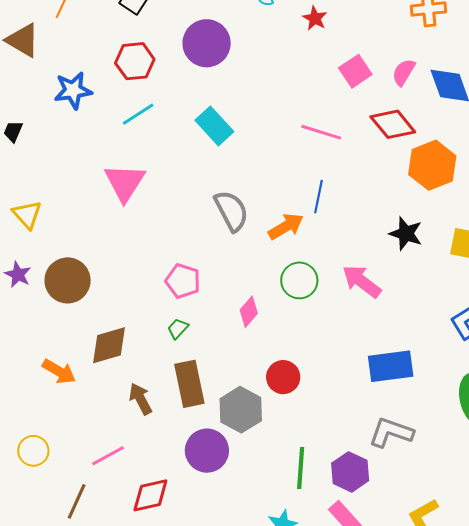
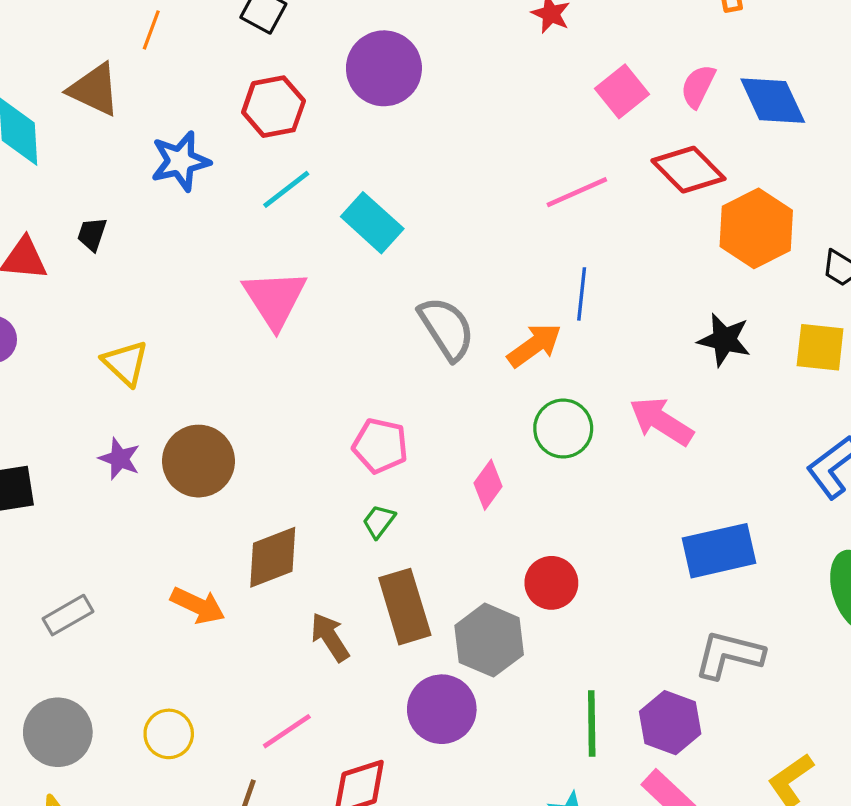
cyan rectangle: (214, 126) -> (372, 223), moved
pink line: (321, 132) -> (577, 192), turned -36

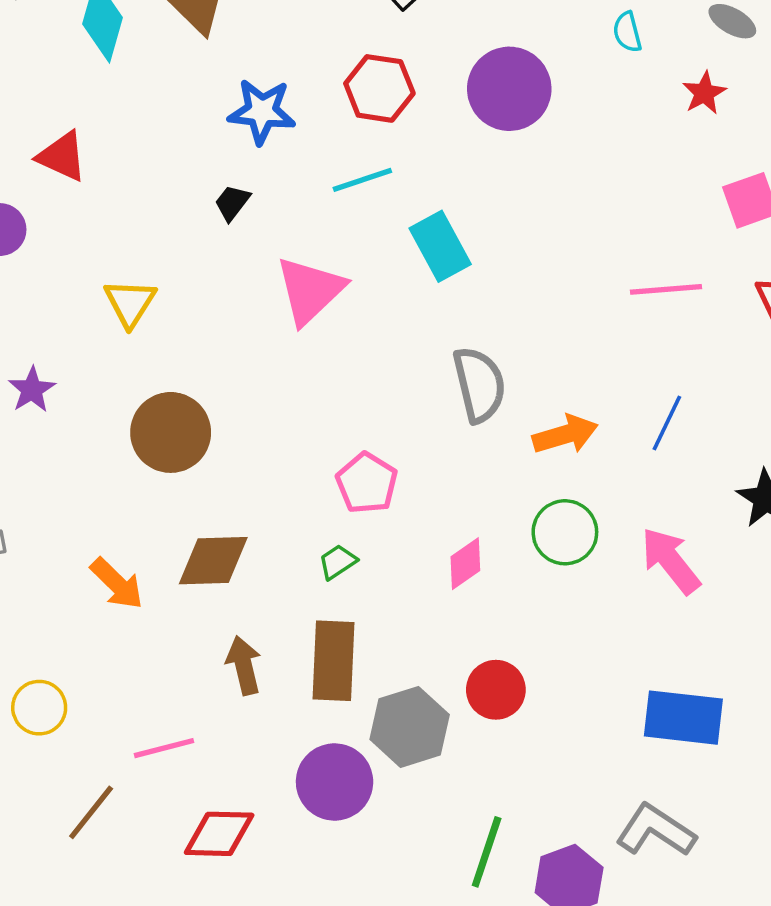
black trapezoid: (92, 234) -> (232, 203), moved
blue line: (582, 294) -> (667, 423), moved
purple star: (120, 459) -> (32, 390), moved

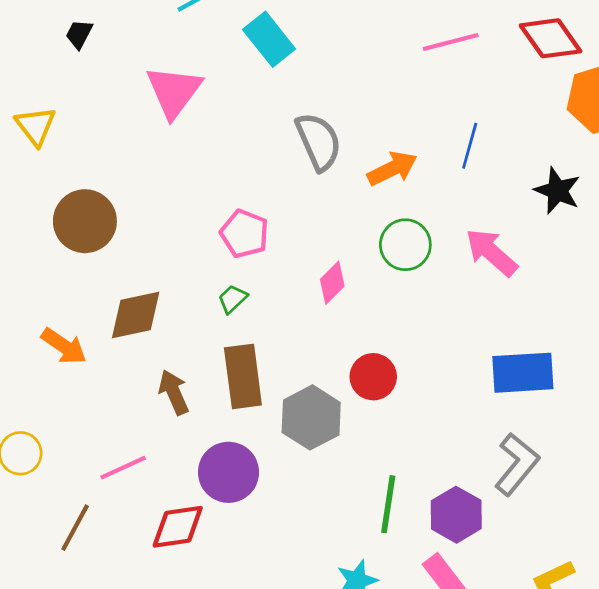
black trapezoid: (232, 203) -> (79, 34), moved
purple circle: (335, 782) -> (228, 472), moved
gray L-shape: (656, 830) -> (517, 464), turned 106

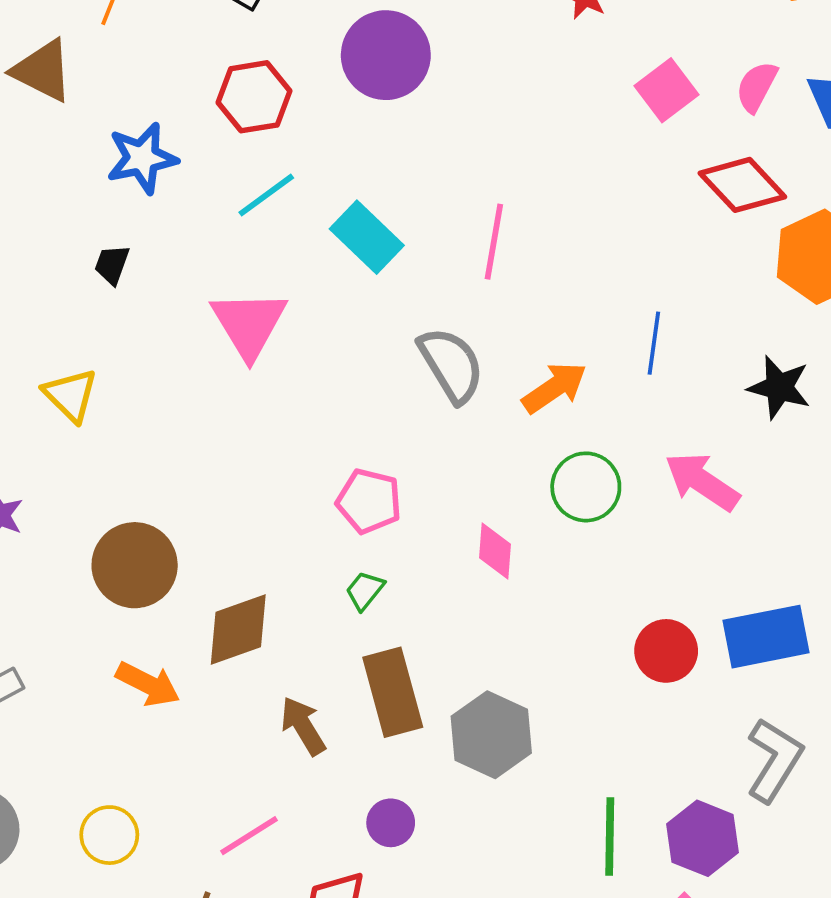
pink line: (451, 42) -> (494, 242), moved, turned -58
brown circle: (85, 221) -> (135, 565), moved
pink diamond: (332, 283) -> (495, 551), turned -33
red circle: (373, 377) -> (666, 651), moved
purple circle: (228, 472) -> (391, 823), size x0.6

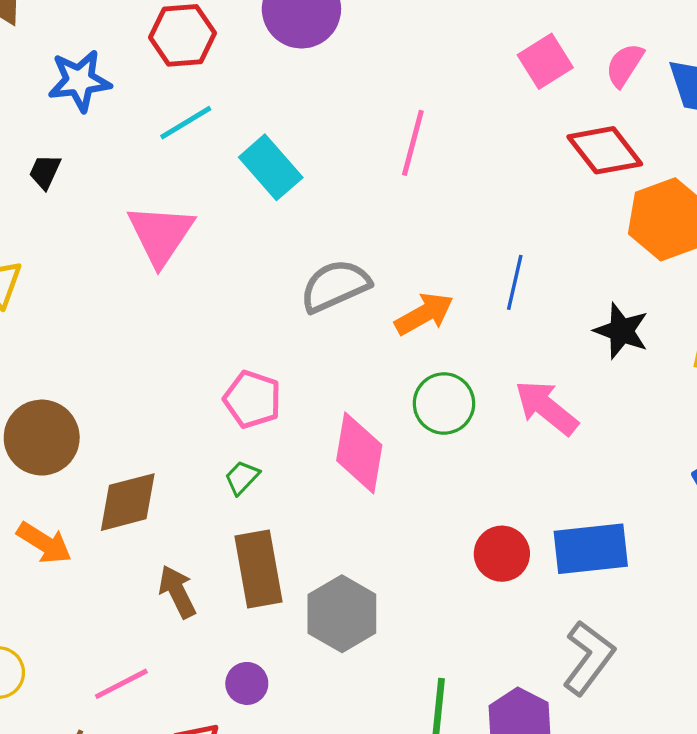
pink line: (494, 242) -> (413, 143), moved
gray semicircle: (451, 365) -> (335, 286), turned -88
pink diamond: (495, 551) -> (359, 453), size x1.6

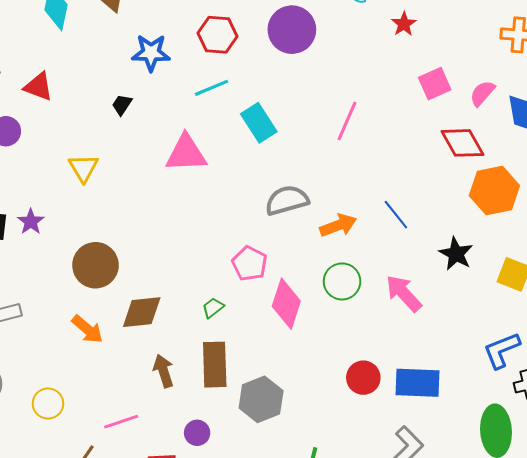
pink triangle: (161, 235) -> (186, 153), turned 45
blue line: (515, 282) -> (396, 215), turned -60
pink pentagon: (252, 399) -> (250, 264), moved

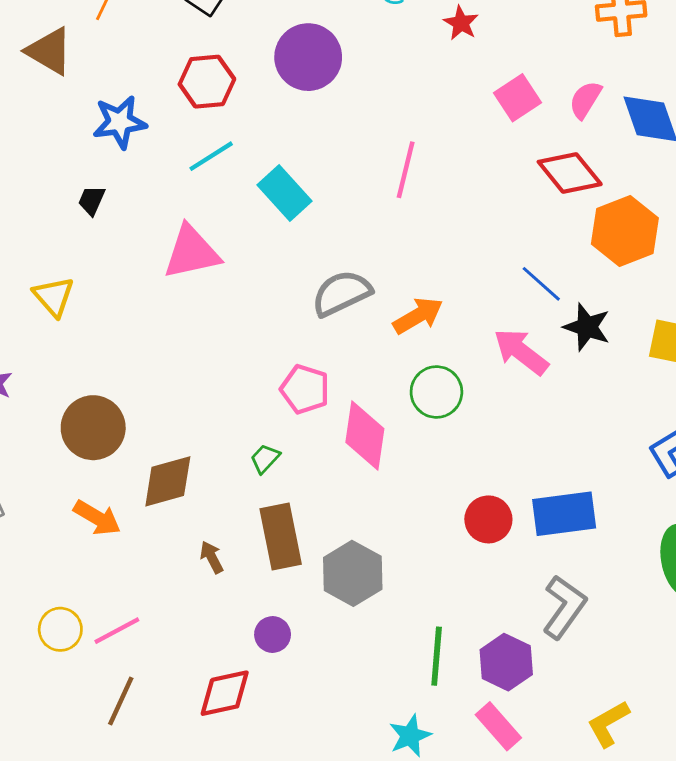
blue line: (396, 215) -> (541, 284), moved
pink arrow: (404, 293) -> (521, 352), moved
brown arrow: (163, 371) -> (212, 557), size x0.7
pink line: (121, 422) -> (117, 631), moved

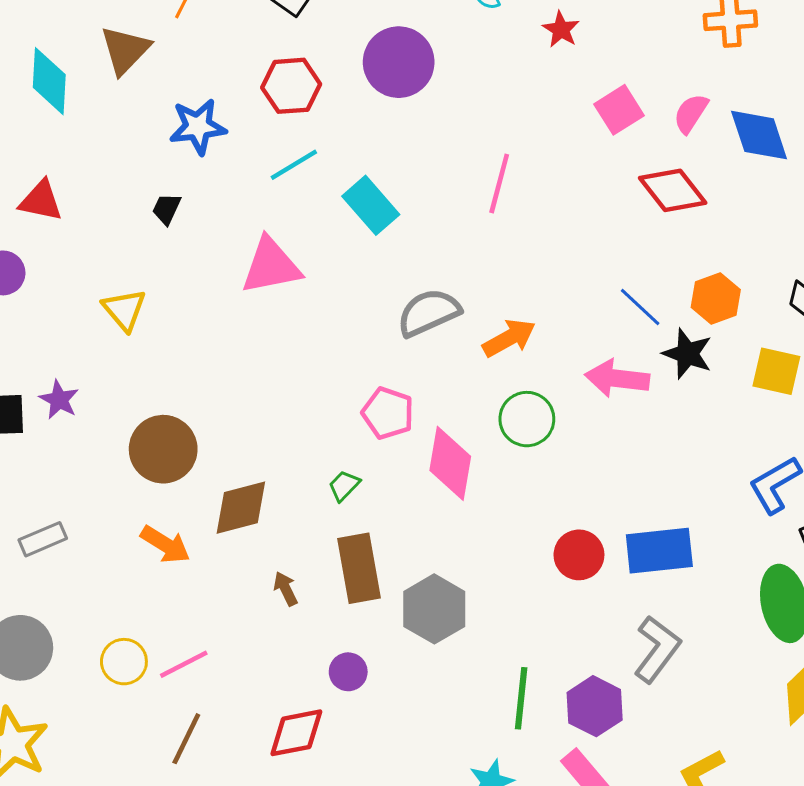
brown triangle: (49, 51) -> (125, 50), turned 42
orange hexagon: (625, 231) -> (716, 298), moved, size x0.7
pink arrow: (521, 352) -> (617, 378), turned -32

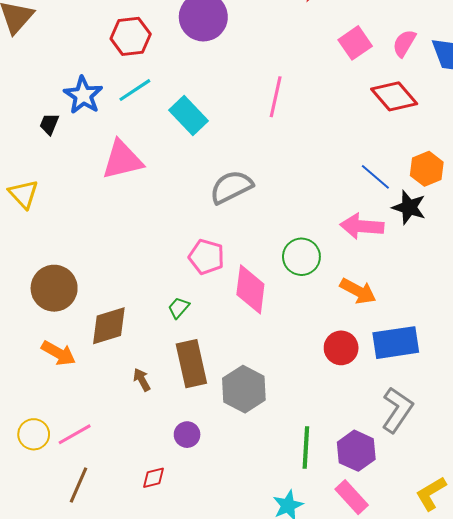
blue star: (198, 127) -> (83, 95), moved, turned -30
orange arrow: (509, 338) -> (358, 291), moved, turned 60
red diamond: (296, 733) -> (153, 478), size x0.6

